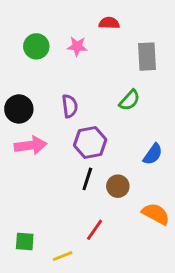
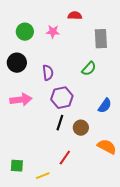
black circle: (19, 109) -> (17, 63), moved

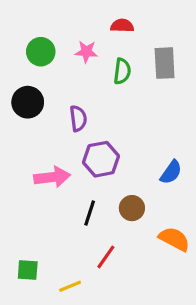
green semicircle: (89, 69) -> (122, 71), moved, turned -35
pink arrow: (21, 100) -> (52, 177), moved
black line: (60, 123) -> (90, 213), moved

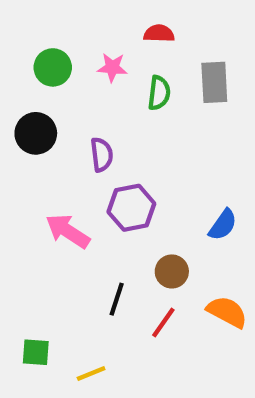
pink arrow: (52, 177) -> (68, 231), turned -140
black line: (90, 213) -> (117, 299), moved
red line: (106, 257) -> (163, 323), moved

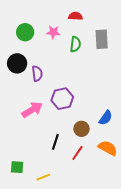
purple semicircle: (102, 155) -> (37, 73), moved
blue semicircle: (223, 225) -> (106, 118), moved
pink arrow: (68, 231) -> (32, 110), turned 115

